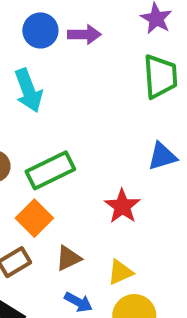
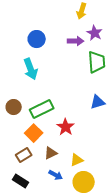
purple arrow: (84, 34) -> (76, 41), moved
red star: (122, 206) -> (66, 127), moved

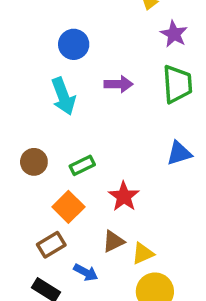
purple arrow: (76, 41) -> (119, 84), moved
green rectangle: (42, 109) -> (82, 165), size x0.6
brown triangle: (51, 153) -> (113, 241), moved
blue arrow: (56, 175) -> (86, 272), moved

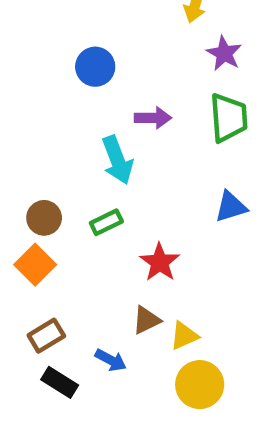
cyan arrow: (63, 96) -> (117, 160), moved
orange square: (68, 207) -> (35, 265), moved
brown rectangle: (51, 245) -> (46, 336), moved

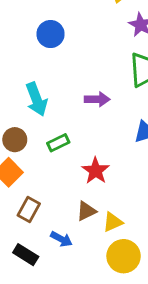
purple arrow: (153, 118) -> (97, 99), moved
cyan arrow: (117, 160) -> (37, 99), moved
brown rectangle: (46, 336) -> (29, 210), moved, turned -30

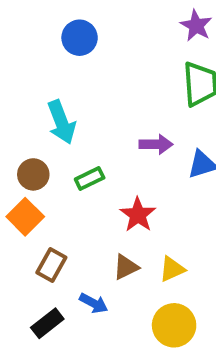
purple arrow: (97, 99) -> (156, 144), moved
yellow triangle: (113, 222) -> (172, 269), moved
black rectangle: (26, 255) -> (47, 323), turned -70

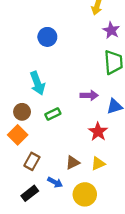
red star: (138, 215) -> (98, 132), moved
yellow circle: (174, 325) -> (85, 194), moved

